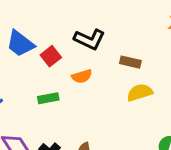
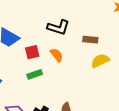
red square: (51, 56) -> (32, 52), moved, turned 32
orange semicircle: (82, 76) -> (57, 55), turned -104

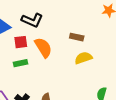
black L-shape: (58, 27) -> (32, 20), moved
orange semicircle: (57, 55) -> (43, 48), size x1.5

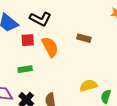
yellow semicircle: (83, 58) -> (88, 86), moved
green rectangle: (20, 63) -> (25, 69), moved

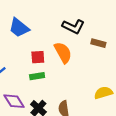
black L-shape: (40, 19) -> (73, 27), moved
red square: (28, 40) -> (38, 57), moved

